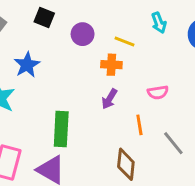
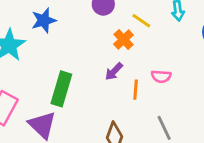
orange cross: (111, 65) -> (124, 40), turned 30
orange line: (139, 125) -> (136, 90), moved

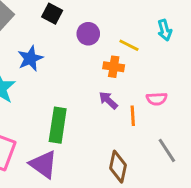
orange cross: (124, 40) -> (114, 67), turned -30
purple arrow: (114, 71) -> (108, 100), turned 96

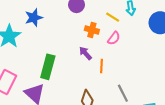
yellow line: (129, 45) -> (113, 17), moved
pink semicircle: (157, 99) -> (114, 38), moved, turned -56

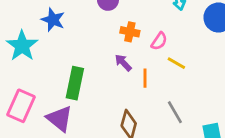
yellow line: (113, 17) -> (176, 63), moved
blue star: (34, 18) -> (53, 20), turned -30

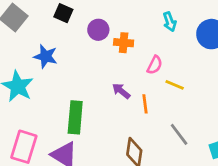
orange cross: (130, 32) -> (124, 43), moved

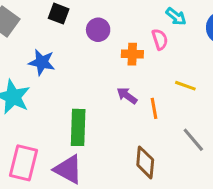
cyan arrow: (170, 22) -> (176, 17), turned -30
orange cross: (124, 43) -> (132, 54), moved
pink semicircle: (155, 65) -> (160, 39), moved, turned -42

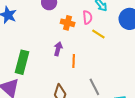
yellow line: (185, 86) -> (98, 34), moved
purple arrow: (127, 96) -> (58, 49), turned 56

